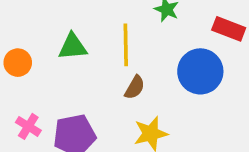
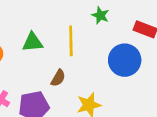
brown semicircle: (135, 87) -> (58, 78), moved

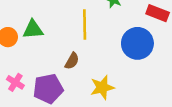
green triangle: (33, 42) -> (33, 30), moved

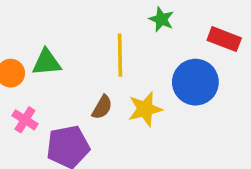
pink cross: (15, 82) -> (25, 120), moved
yellow star: (102, 87) -> (145, 109), moved

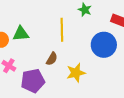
yellow star: (145, 109) -> (76, 73), moved

